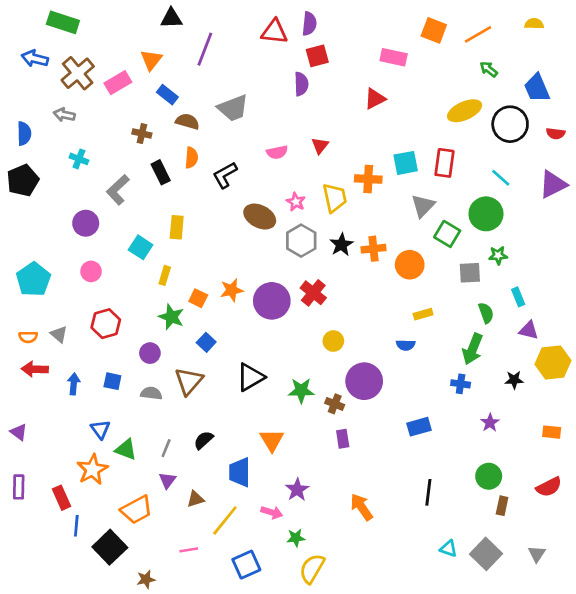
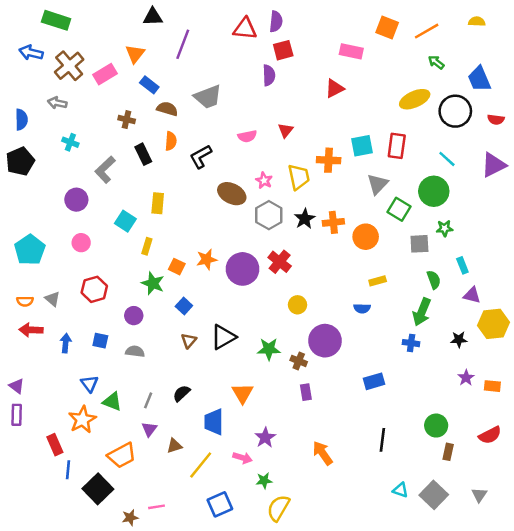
brown triangle: (189, 381) -> (189, 341), moved, size x0.6
purple star: (490, 423) -> (466, 378), moved
purple rectangle: (19, 487) -> (17, 415), moved
pink line: (189, 550) -> (156, 507), moved

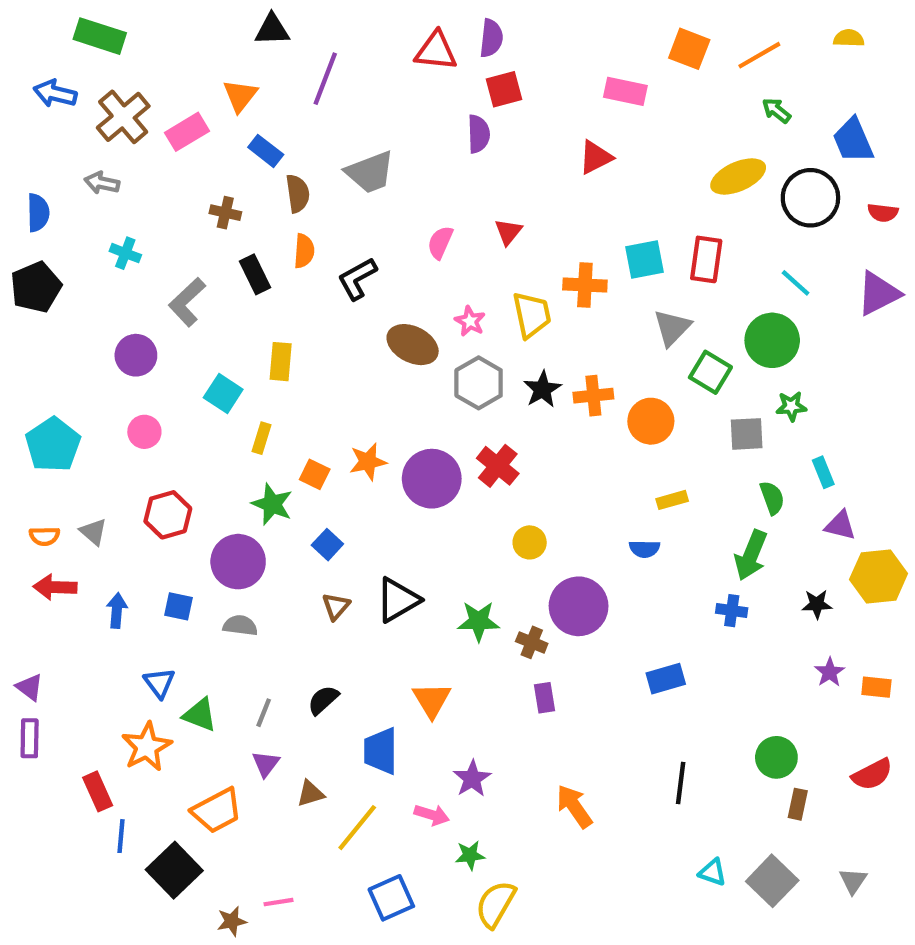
brown semicircle: (167, 109) -> (298, 194), turned 66
pink semicircle: (247, 136) -> (440, 242), turned 126
purple circle: (134, 316) -> (238, 562), size x1.6

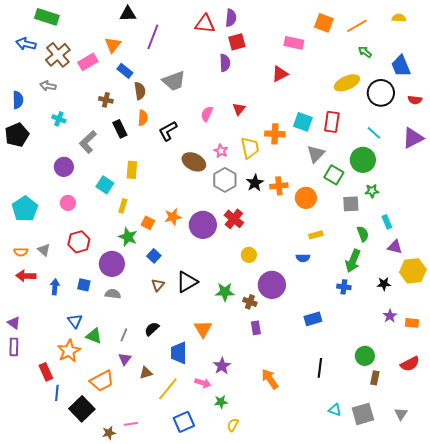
cyan square: (644, 259) -> (303, 122), turned 30
gray square: (772, 881) -> (363, 414), turned 30
yellow semicircle: (496, 904) -> (233, 425), size x0.6

